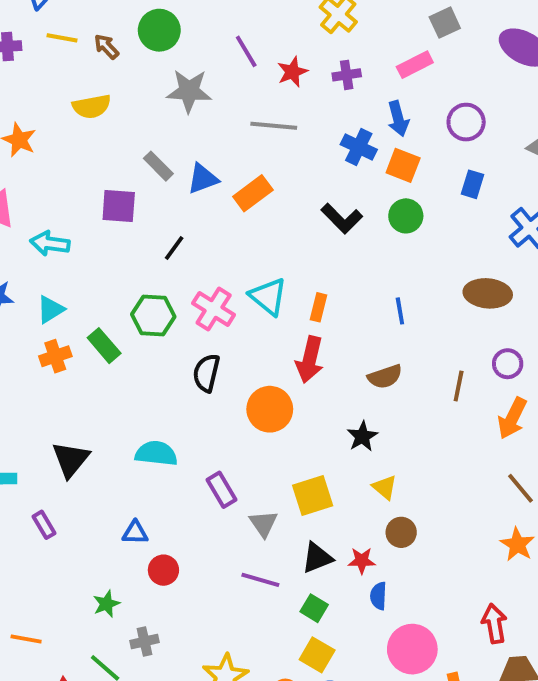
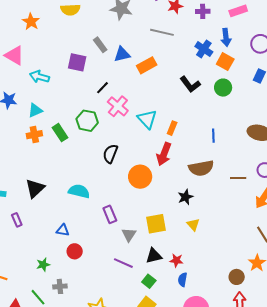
pink cross: (214, 309) -> (118, 106), moved
brown semicircle: (385, 377) -> (201, 168), size x1.4
brown line: (459, 386) -> (238, 178), turned 70
brown circle: (401, 532) -> (237, 277), moved

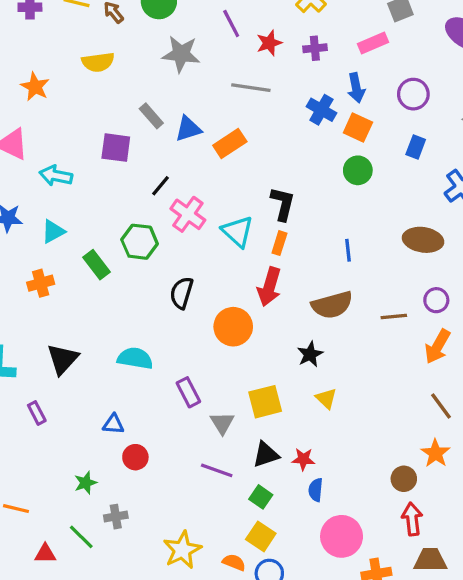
black L-shape: (190, 84) -> (283, 204), moved, turned -125
orange cross: (34, 135) -> (41, 283), moved

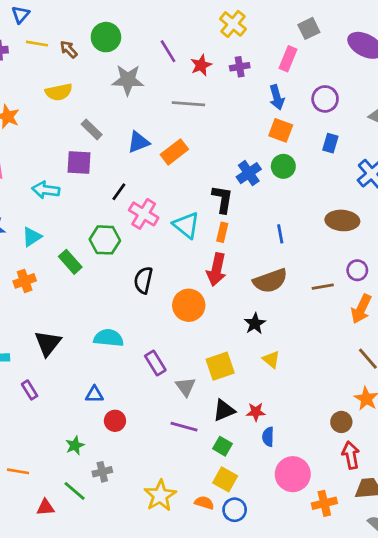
pink rectangle: (373, 43) -> (288, 59), turned -40
blue cross: (321, 110) -> (249, 173), moved, turned 30
gray rectangle: (151, 116) -> (92, 129), moved
cyan arrow: (56, 176) -> (46, 190), moved

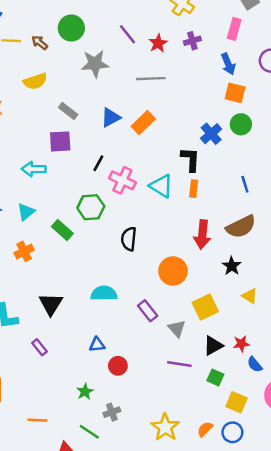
red arrow: (217, 270) -> (202, 235), moved
orange circle: (189, 305) -> (173, 271), moved
blue semicircle: (268, 437) -> (255, 365), turned -35
yellow square: (225, 479) -> (237, 402), moved
orange semicircle: (204, 503) -> (205, 429), turned -56

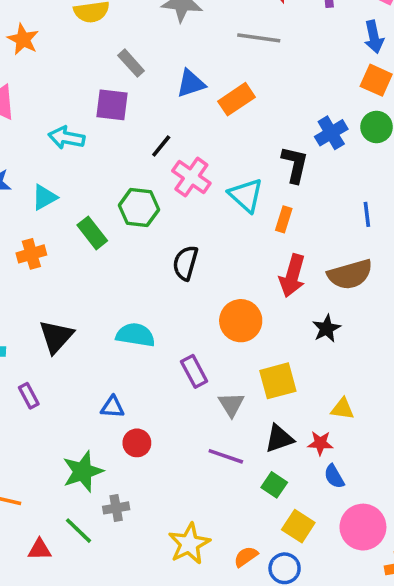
orange rectangle: (194, 189) -> (284, 219), moved
yellow triangle: (250, 296) -> (342, 409), moved, turned -35
green star: (85, 392) -> (83, 471), size x1.6

